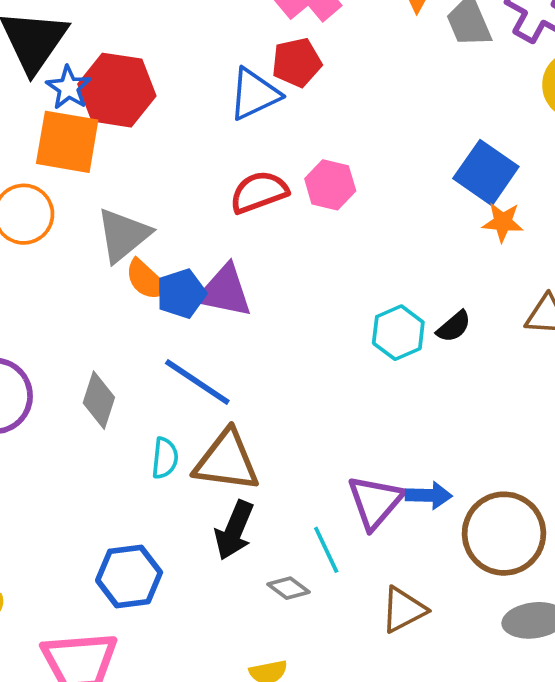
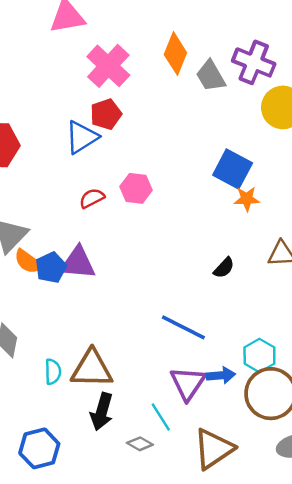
red semicircle: (259, 192) -> (92, 198), size x0.7
cyan hexagon: (398, 333) -> (259, 356), moved
blue line: (197, 382) -> (183, 327), moved
brown triangle: (403, 610) -> (214, 449), size x1.4

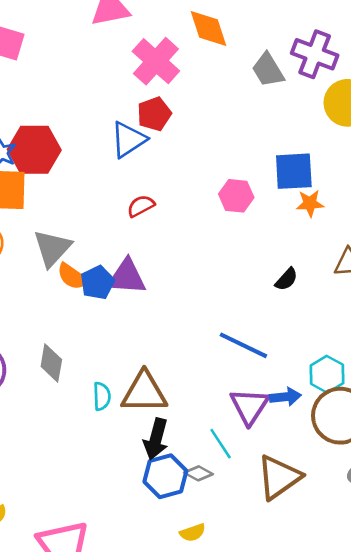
orange diamond: (175, 54) -> (208, 28), moved, turned -39
blue square: (233, 169) -> (294, 171), turned -30
pink hexagon: (136, 188) -> (236, 196), moved
blue hexagon: (39, 448) -> (165, 476), moved

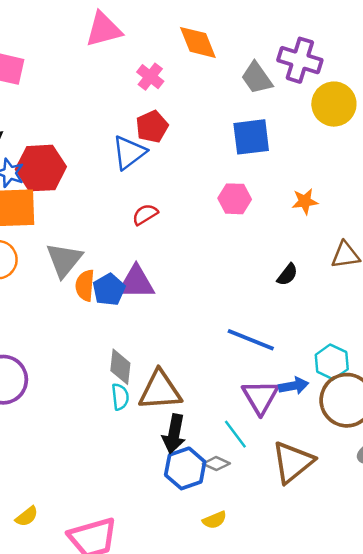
pink cross: (156, 61) -> (150, 77), size x0.6
blue square: (294, 171) -> (251, 137), moved
orange semicircle: (73, 276) -> (85, 285), turned 64
gray diamond: (51, 363) -> (120, 367), moved

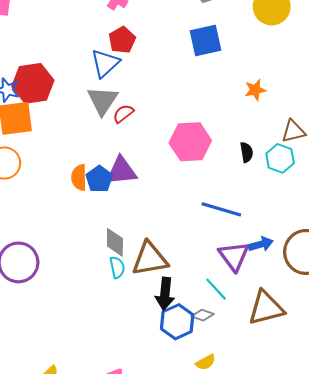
pink hexagon: (235, 199) -> (190, 142), moved, size x1.5
gray triangle: (64, 260) -> (103, 101), moved
black semicircle: (287, 275) -> (247, 152), turned -42
cyan hexagon: (332, 362) -> (280, 158), moved
brown triangle: (293, 462) -> (266, 308), turned 30

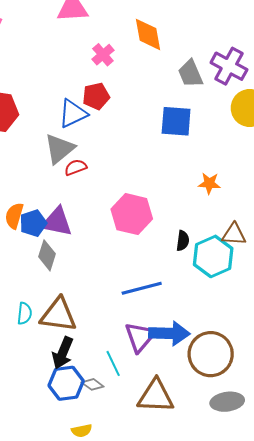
cyan hexagon: (280, 158) -> (213, 256), size x1.4
blue line: (221, 209) -> (142, 288), turned -48
gray diamond: (115, 242) -> (47, 255), moved
blue arrow: (261, 244) -> (169, 333), size x1.6

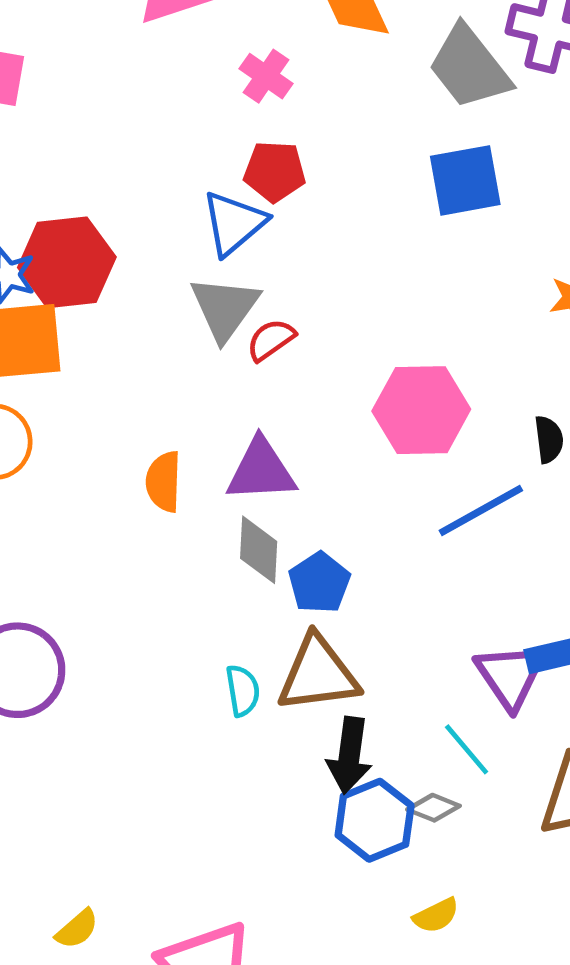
gray trapezoid: (190, 74) -> (469, 67), size x1.4
red pentagon: (96, 96) -> (275, 171), turned 30
blue pentagon: (33, 223) -> (319, 583), moved
blue line: (142, 288) -> (481, 510), moved

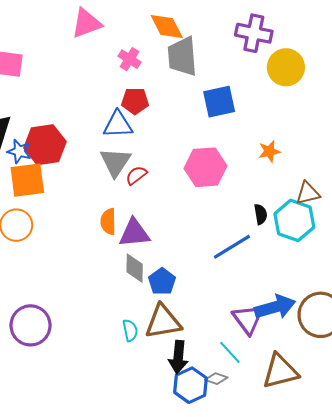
gray trapezoid: (469, 67) -> (182, 56), moved, turned 36
blue triangle: (234, 223) -> (118, 124), turned 40
pink hexagon: (421, 410) -> (205, 167), moved
orange semicircle: (164, 482) -> (108, 222), moved

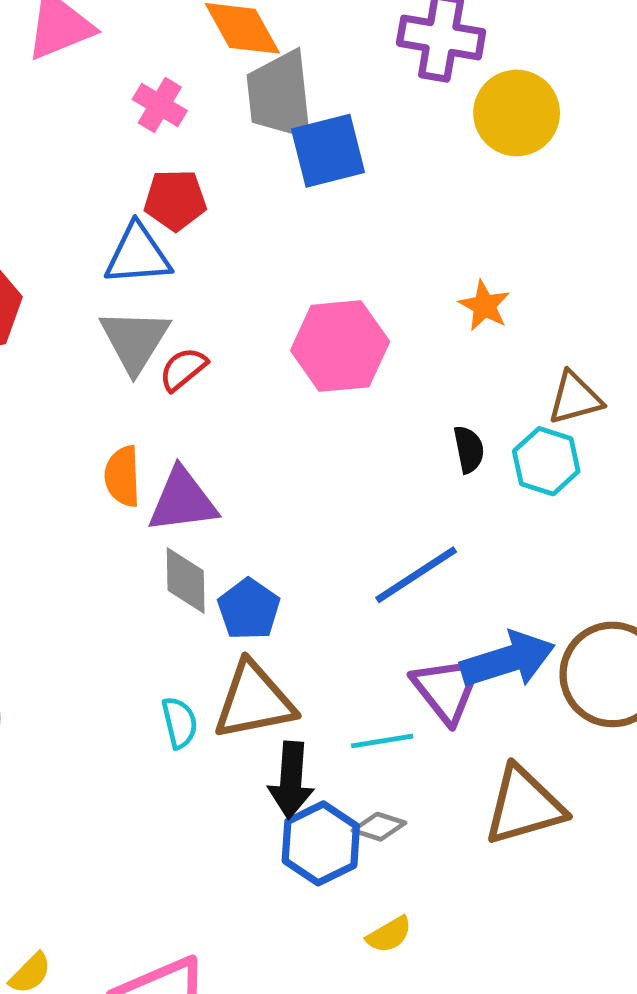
blue square: (219, 102) -> (328, 151), moved
orange star: (269, 151) -> (484, 306), turned -30
cyan hexagon: (294, 220) -> (546, 461), size x0.7
blue line: (232, 247) -> (416, 575), moved
cyan line: (230, 352) -> (382, 741), moved, turned -55

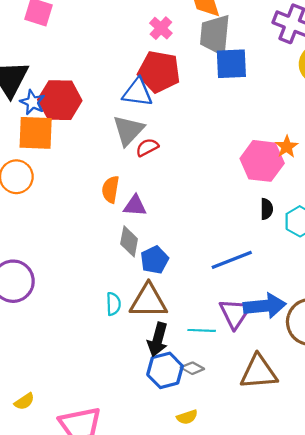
red pentagon: (175, 200) -> (159, 72), size x1.5
pink hexagon: (340, 346) -> (262, 161), moved
purple triangle: (182, 501) -> (135, 206), size x0.7

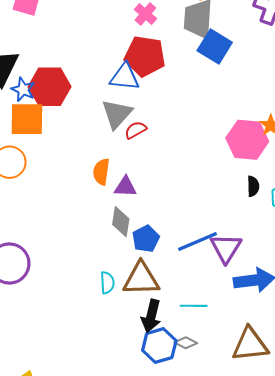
blue square: (231, 64) -> (215, 46), turned 36
blue line: (232, 260) -> (198, 242), moved
purple triangle: (235, 313) -> (226, 248), moved

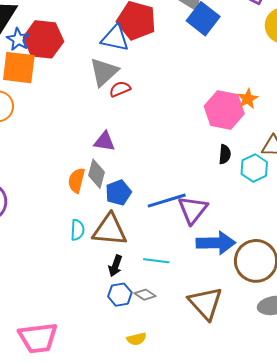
orange semicircle: (101, 172) -> (76, 180), moved
black arrow: (151, 316) -> (115, 266), size x0.7
brown triangle: (250, 345) -> (205, 303), turned 48
blue hexagon: (159, 346) -> (120, 295), size x0.7

